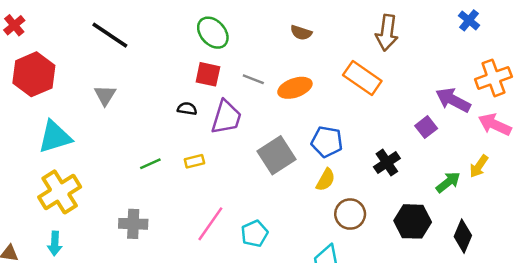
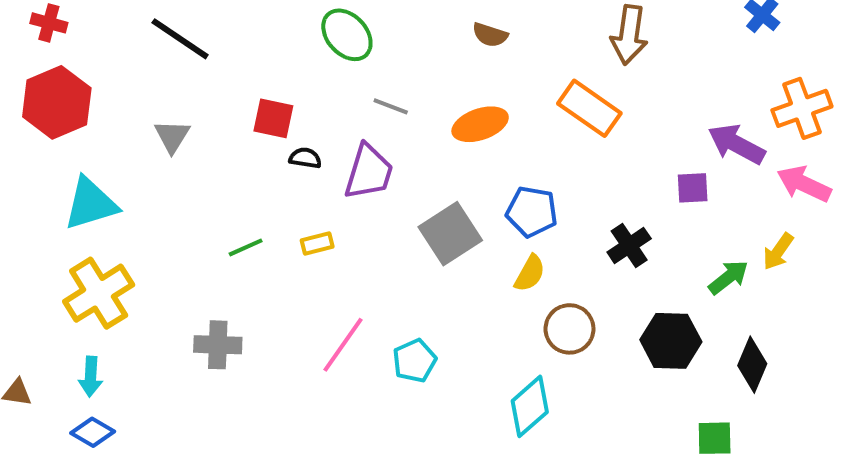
red cross: (14, 25) -> (49, 23), moved, turned -35
red square: (208, 74) -> (273, 118), moved
gray line: (253, 79) -> (391, 106), moved
purple square: (426, 127) -> (693, 188), turned 35

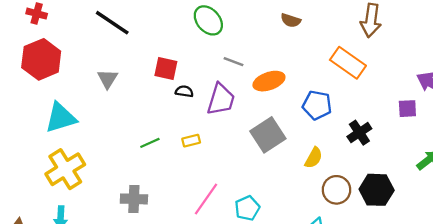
orange ellipse: (480, 124) -> (269, 81), moved
blue pentagon: (532, 212) -> (317, 105), moved
black cross: (629, 245) -> (359, 133), moved
black hexagon: (671, 341) -> (377, 190), moved

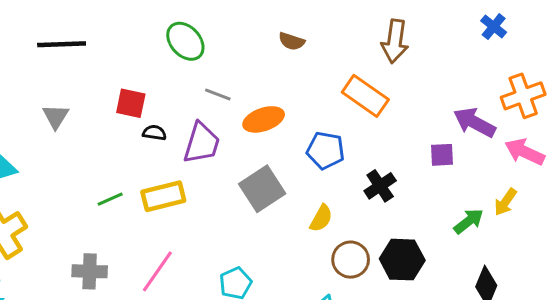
black line: (112, 23) -> (62, 44), turned -36
yellow rectangle: (191, 141) -> (163, 196), size x1.8
pink line: (206, 199) -> (157, 271), moved

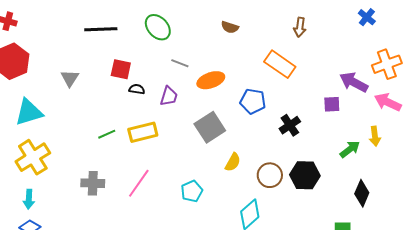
brown arrow: (395, 41) -> (300, 27), size x0.7
black line: (62, 44) -> (101, 29), moved
purple trapezoid: (202, 143) -> (169, 96), size x0.7
yellow arrow: (505, 202) -> (375, 136), turned -42
yellow semicircle: (321, 218) -> (233, 162), moved

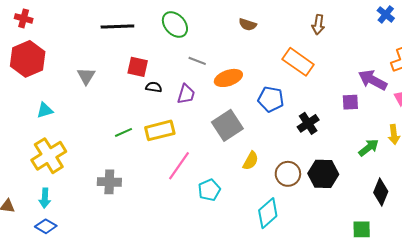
cyan triangle: (29, 112) -> (45, 110), size x0.6
pink line: (139, 183) -> (179, 166), moved

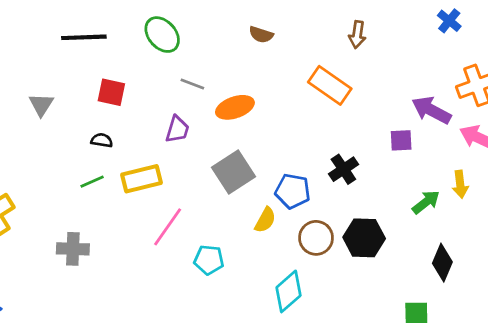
black semicircle: (154, 87) -> (102, 140), moved
blue pentagon: (271, 99) -> (293, 191), moved
cyan pentagon: (209, 190) -> (209, 260), turned 30

